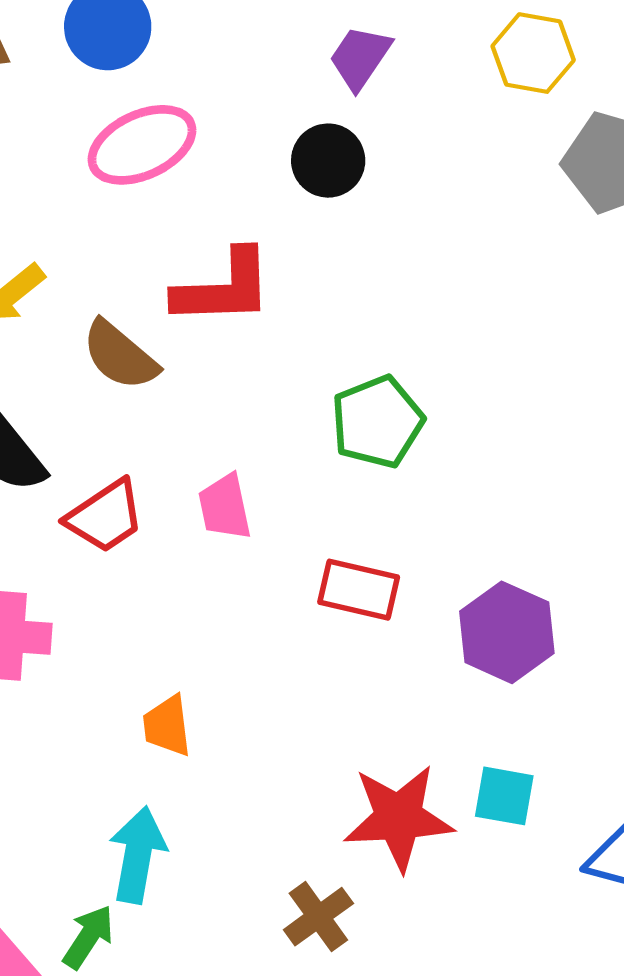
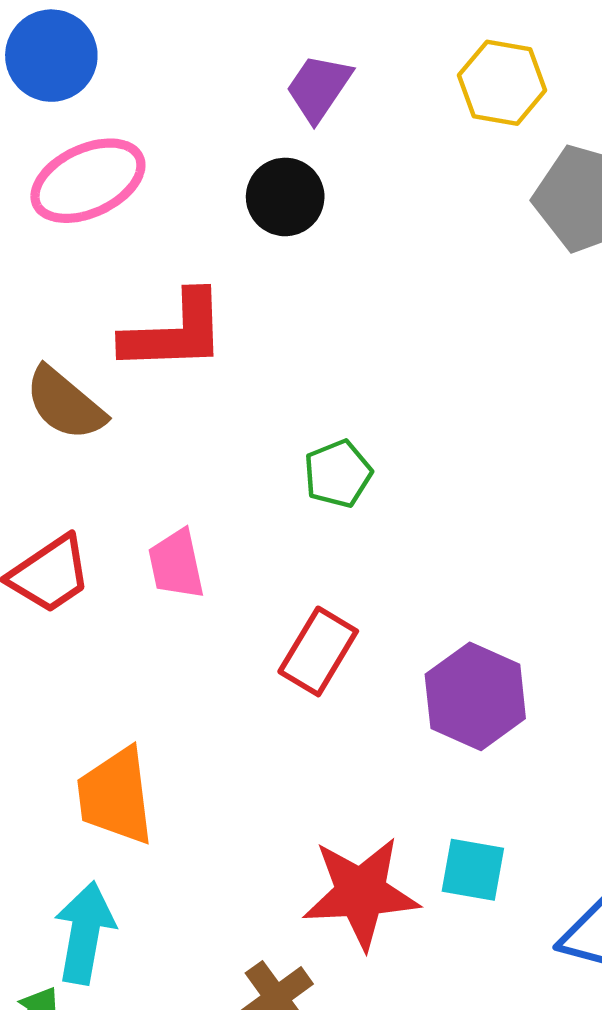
green pentagon: (377, 422) -> (338, 474), size x0.7
red rectangle: (359, 590) -> (318, 651), turned -72
orange trapezoid: (167, 726) -> (116, 796), size x1.5

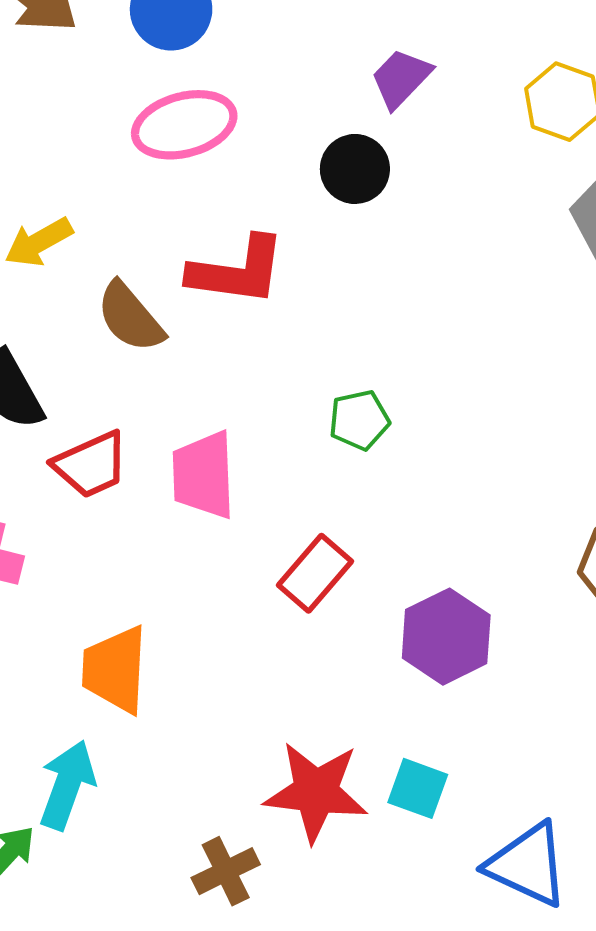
pink trapezoid: (176, 564) -> (204, 475), size x1.4

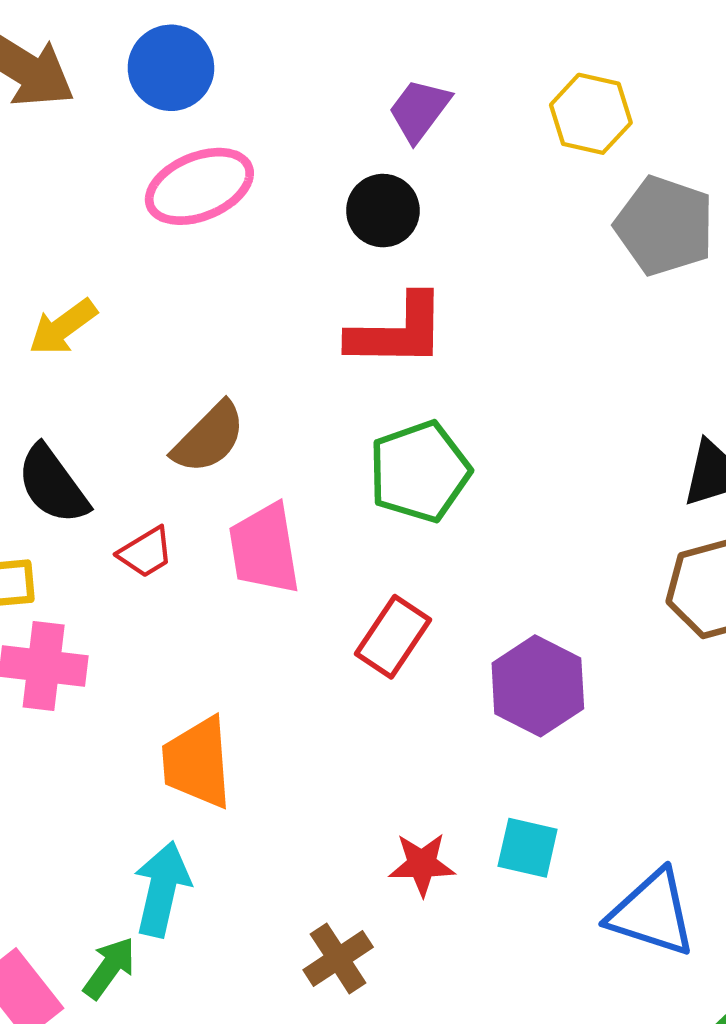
red L-shape: (237, 271) -> (397, 331), moved
brown semicircle: (130, 317) -> (209, 438), moved, turned -88
green pentagon: (359, 420) -> (419, 472), size x1.6
red trapezoid: (91, 465) -> (146, 552), size x0.7
red star: (316, 792) -> (422, 864), size x0.6

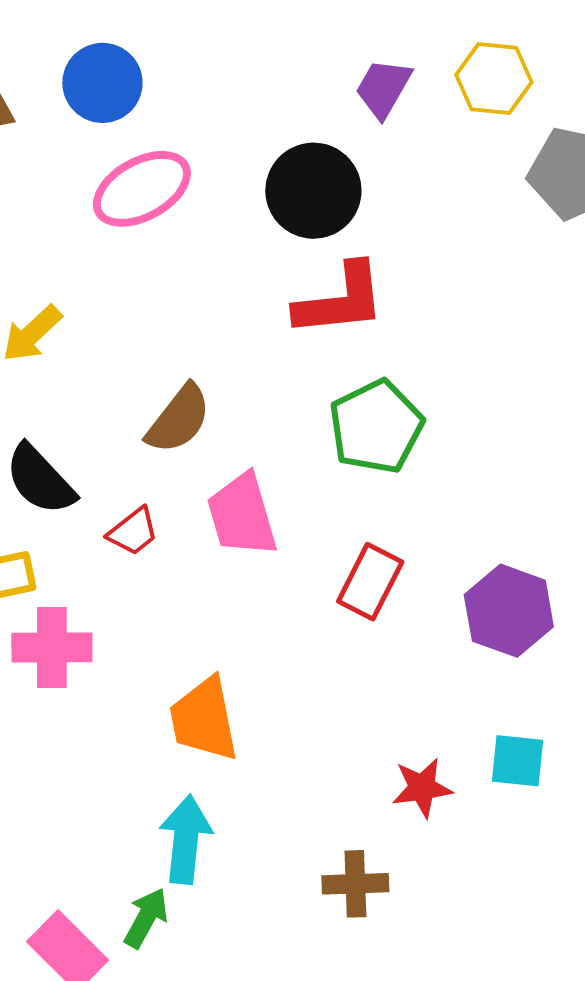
purple trapezoid: (419, 110) -> (383, 88), moved
black circle: (383, 211) -> (313, 191), size x1.4
brown cross: (338, 958) -> (355, 884), turned 38

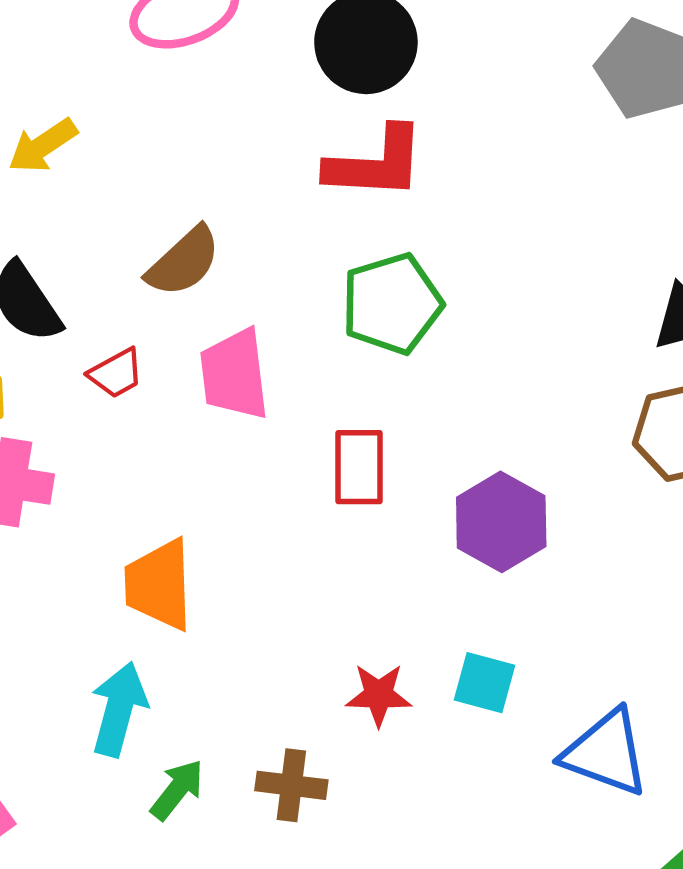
red rectangle: (370, 582) -> (359, 467), turned -36
green arrow: (146, 918) -> (177, 790), moved

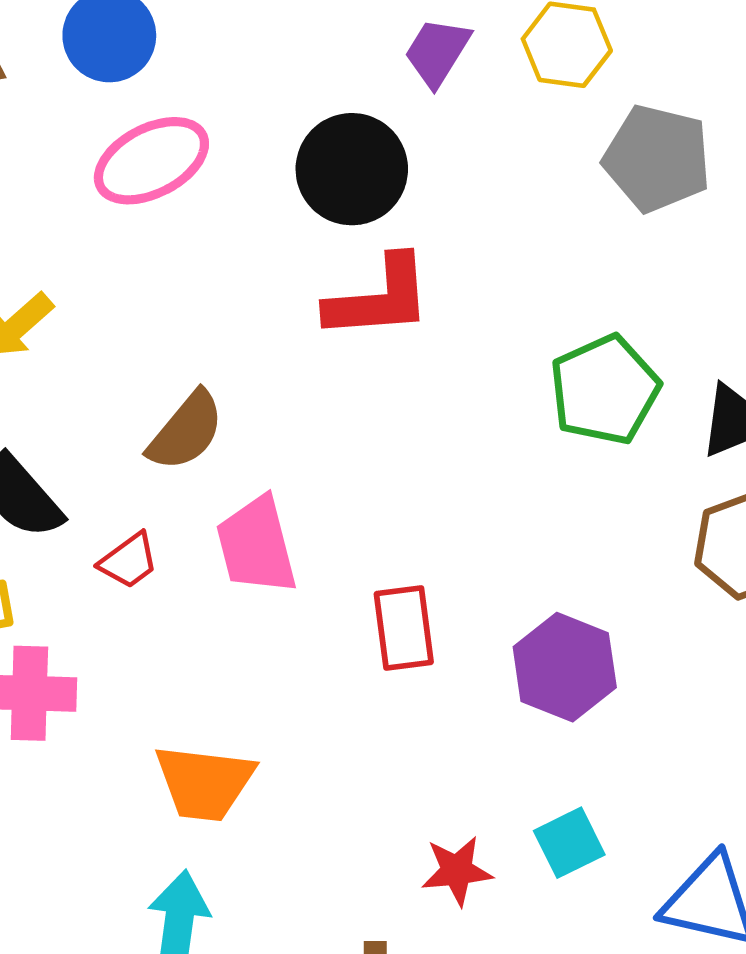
green pentagon: (392, 304) -> (605, 390), moved
orange trapezoid: (159, 585) -> (204, 783), turned -74
cyan square: (485, 683) -> (569, 843), turned -34

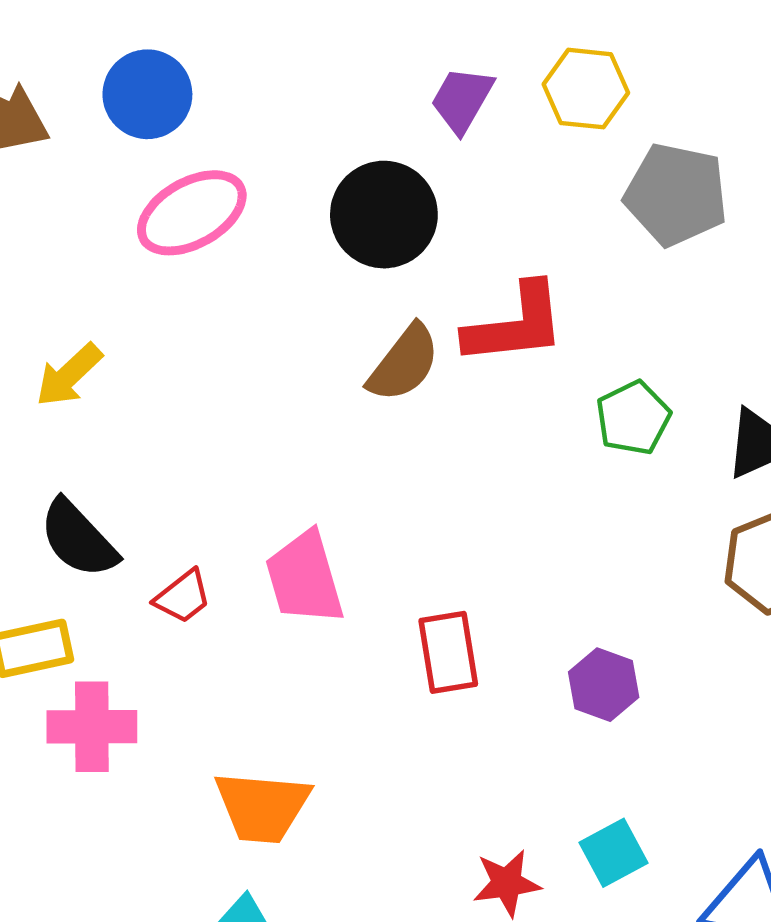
red L-shape: (379, 298) -> (515, 324), moved
green pentagon: (605, 390) -> (633, 418), size x0.7
brown semicircle: (186, 431) -> (404, 363), moved
purple hexagon: (565, 667) -> (604, 685), size x0.7

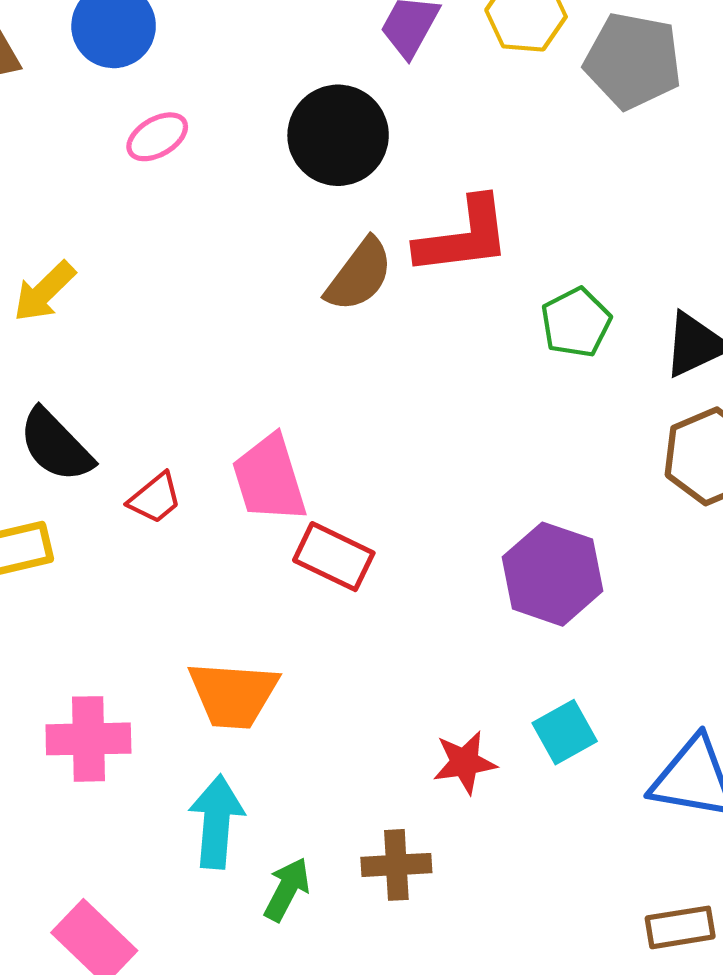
gray pentagon: (676, 195) -> (633, 61), moved
pink ellipse: (192, 213) -> (157, 137), size x0.6
red rectangle: (448, 652) -> (334, 557), moved, turned -54
purple hexagon: (604, 685) -> (553, 574), size x1.5
pink cross: (92, 727) -> (88, 739), moved

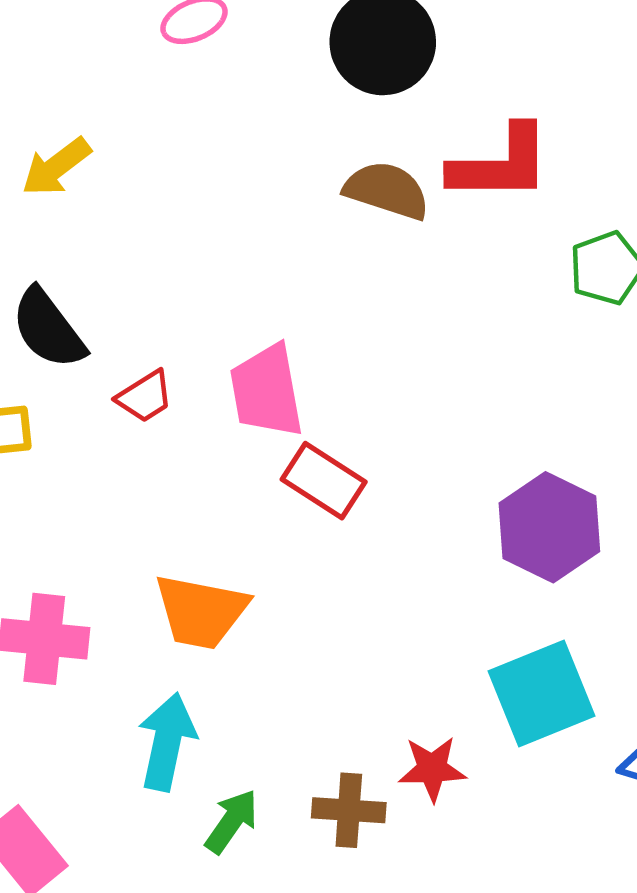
brown semicircle: (359, 275) -> (387, 190), turned -116
cyan square: (565, 732) -> (541, 694), size x1.6
red star: (465, 762) -> (432, 769), moved

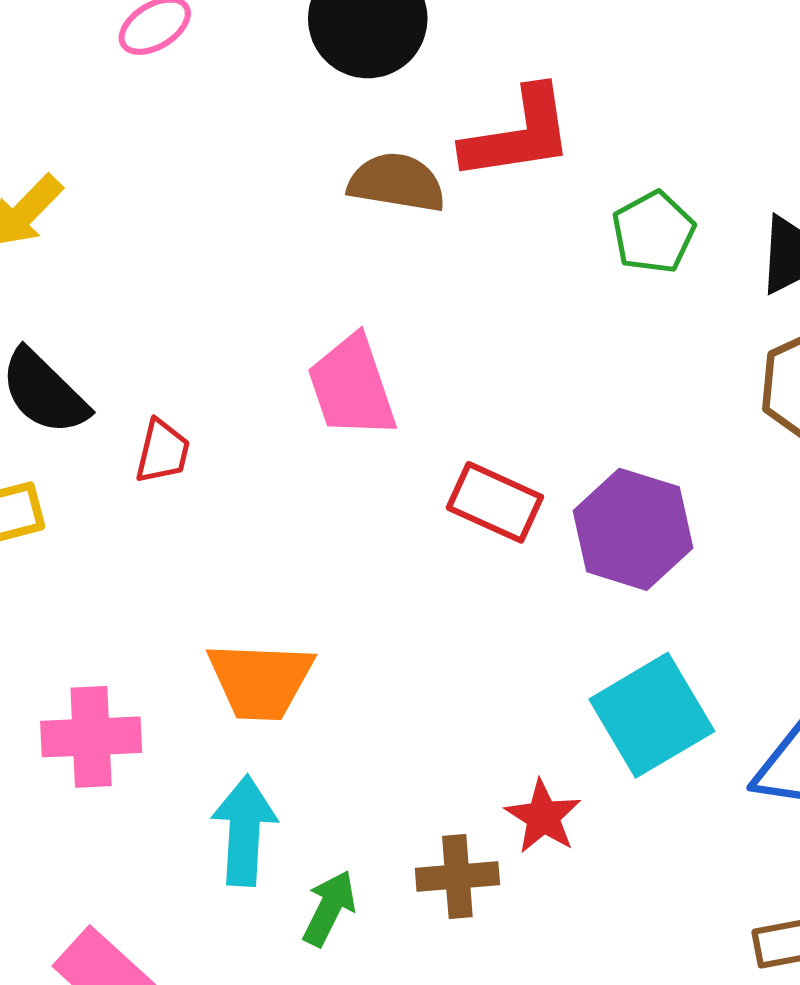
pink trapezoid: (267, 391) -> (352, 387), moved
red trapezoid: (145, 397) -> (163, 451), turned -36
red rectangle: (324, 481) -> (495, 502), moved
red star: (432, 769) -> (543, 817), turned -30

